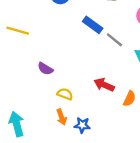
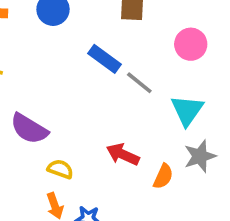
purple semicircle: (45, 69) -> (29, 129), size x1.5

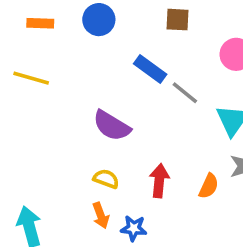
purple semicircle: (29, 129) -> (112, 126), moved
red arrow: (123, 154) -> (159, 181), moved, turned 72

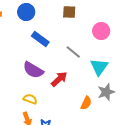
blue rectangle: (150, 69) -> (40, 39), moved
red arrow: (159, 181) -> (59, 79), moved, turned 42

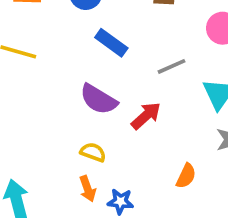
gray line: (73, 52) -> (171, 66), turned -63
orange semicircle: (86, 103) -> (186, 176), moved

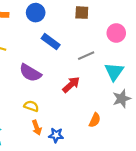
purple semicircle: (99, 99) -> (30, 73), moved
yellow semicircle: (93, 152) -> (31, 106), moved

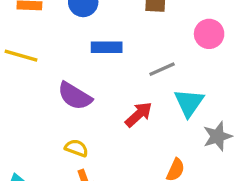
blue rectangle: (51, 42) -> (107, 47), turned -36
cyan triangle: (114, 72) -> (189, 103), moved

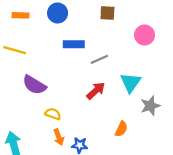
gray line: (162, 69) -> (99, 59), moved
purple semicircle: (75, 96) -> (34, 85), moved

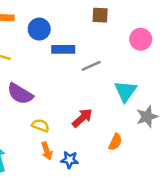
blue circle: (58, 13) -> (39, 29), moved
red arrow: (96, 91) -> (82, 118), moved

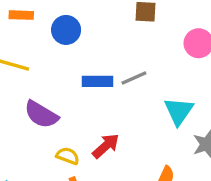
blue rectangle: (63, 49) -> (98, 81), moved
red arrow: (82, 118) -> (106, 146), moved

